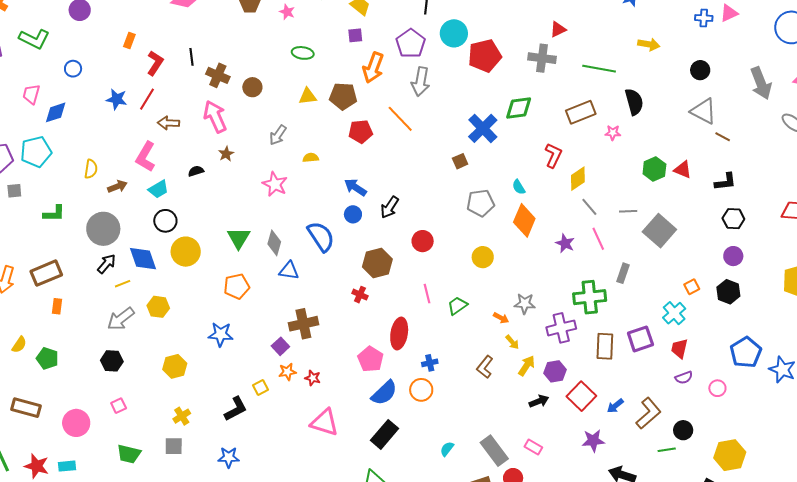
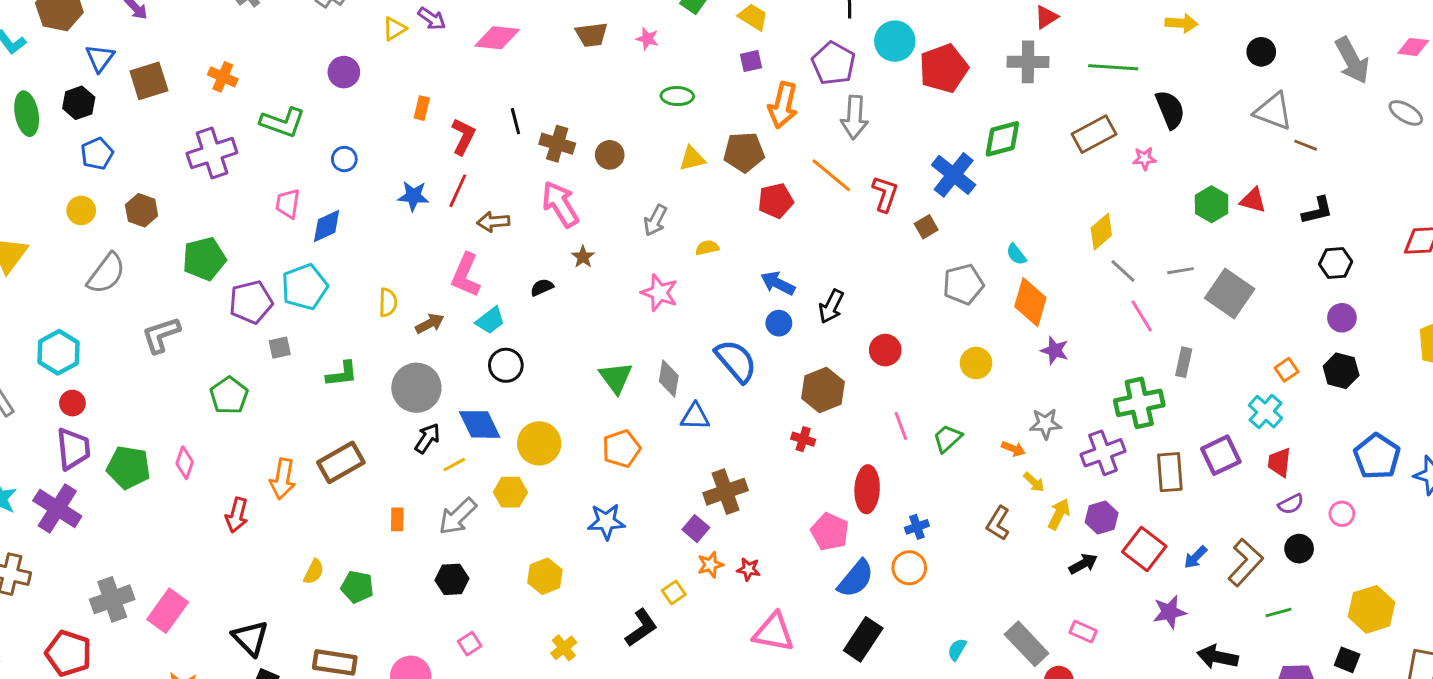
red L-shape: (553, 155) -> (885, 194), moved
purple star: (565, 243) -> (1055, 350), moved
yellow circle: (186, 252) -> (539, 443), moved
orange rectangle: (57, 306) -> (397, 519), moved
black circle: (683, 430) -> (1299, 549), moved

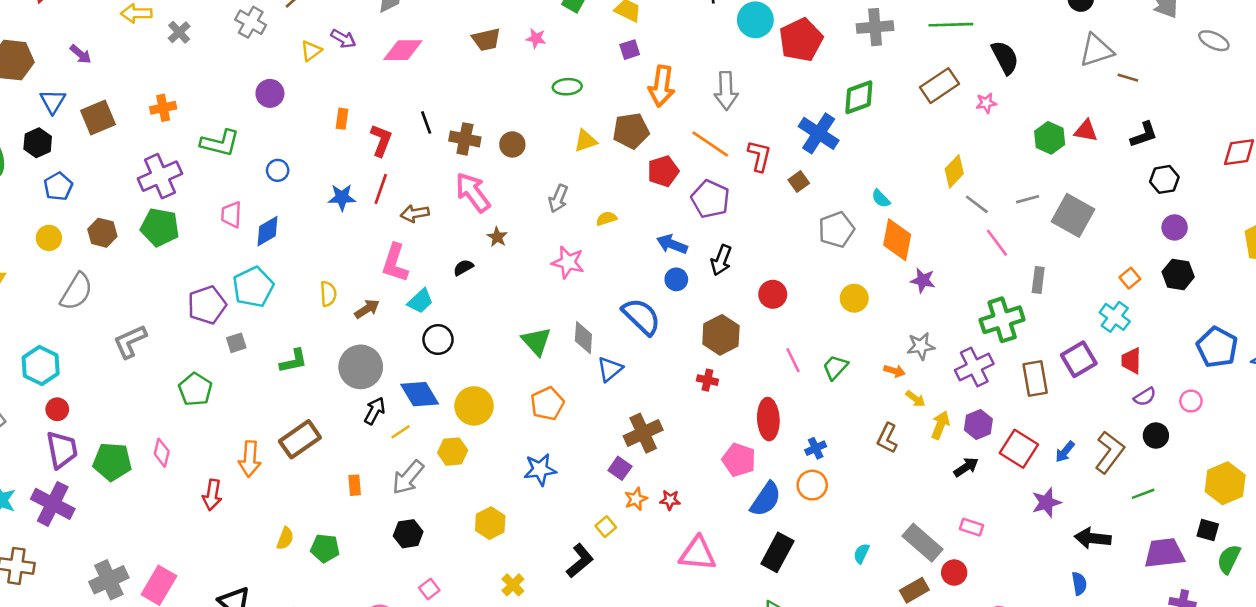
purple pentagon: (833, 63) -> (710, 199), moved
orange cross: (223, 77) -> (163, 108), turned -30
gray triangle: (1273, 111) -> (1096, 50), turned -33
green pentagon: (204, 259) -> (160, 227), moved, turned 30
blue triangle: (695, 417) -> (610, 369), turned -36

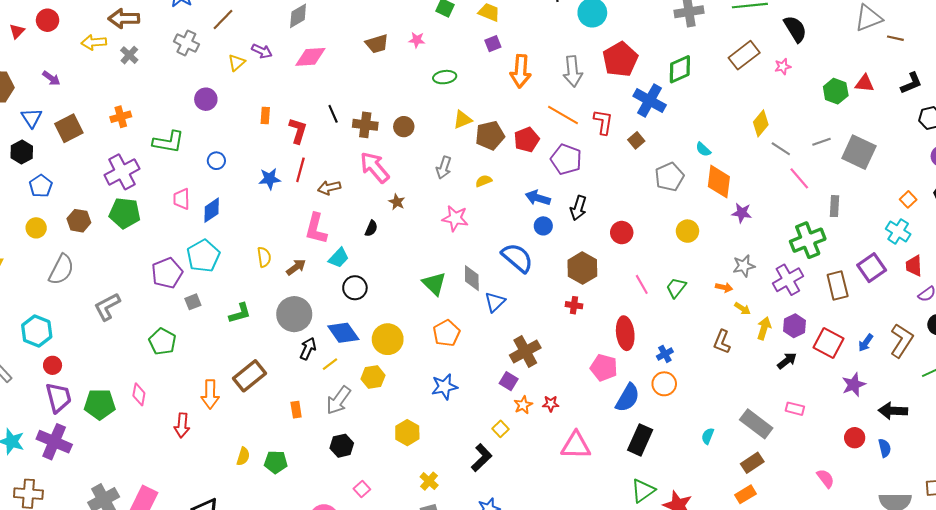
red pentagon: (801, 40) -> (620, 59), moved
brown pentagon: (631, 131) -> (490, 135), moved
black semicircle: (463, 267) -> (371, 228), turned 147
red circle: (954, 573) -> (855, 438), moved

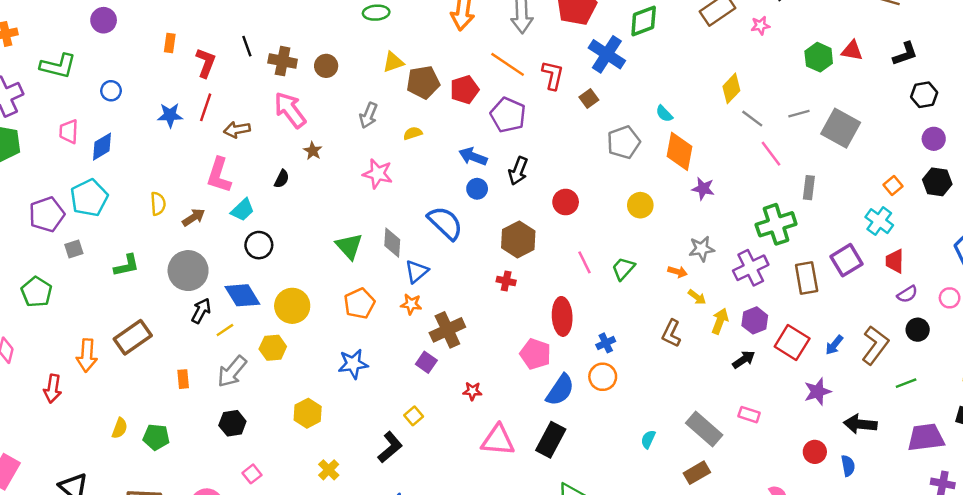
orange star: (523, 405) -> (411, 304), moved, turned 30
black rectangle: (640, 440) -> (551, 440), moved

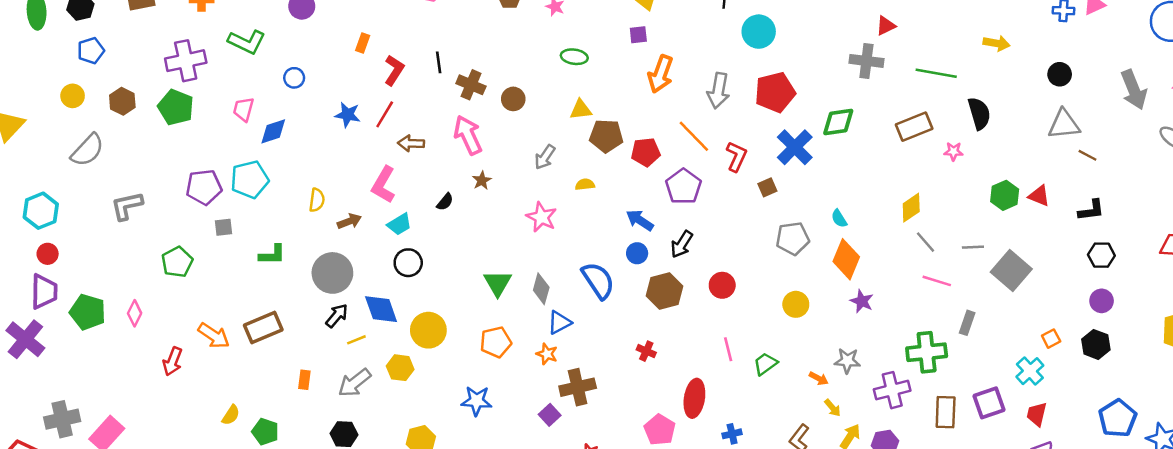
pink line: (771, 154) -> (937, 281), turned -48
brown hexagon: (518, 239) -> (664, 291), moved
orange arrow: (87, 355) -> (214, 336), turned -72

